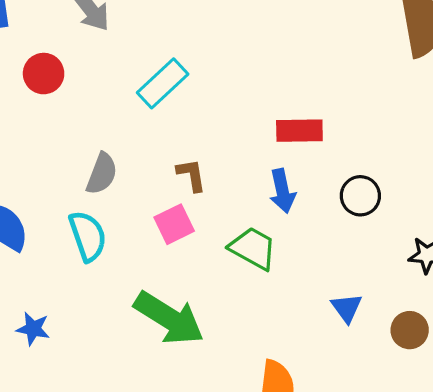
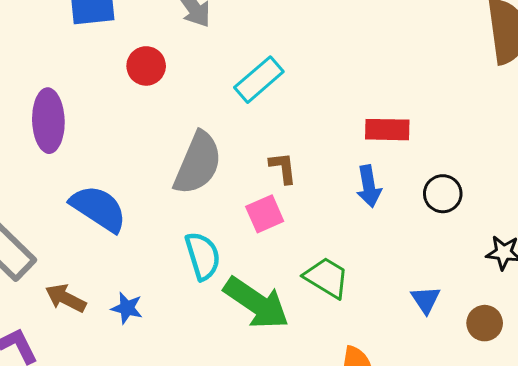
gray semicircle: (102, 174) -> (198, 163), size x1.6
cyan semicircle: (88, 236) -> (203, 256), moved
green trapezoid: (253, 248) -> (326, 278), moved

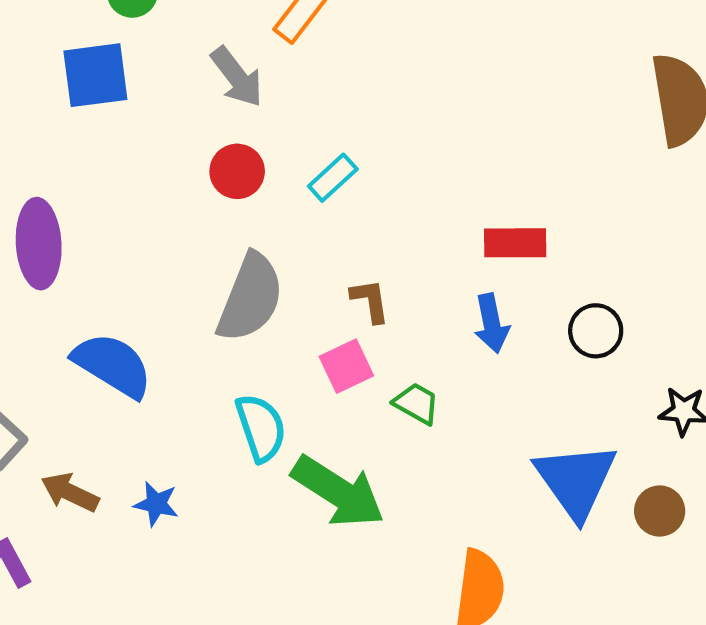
red circle: (146, 66) -> (237, 171), moved
cyan rectangle: (259, 80) -> (333, 178), size x0.7
green trapezoid: (326, 278) -> (416, 403), moved, size x0.7
blue triangle: (426, 300) -> (576, 480), size x2.0

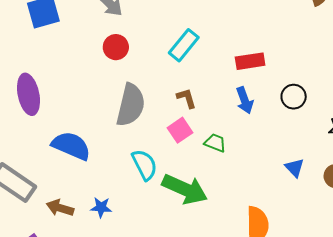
cyan rectangle: (333, 178) -> (184, 45), moved, size x1.4
blue triangle: (576, 480) -> (295, 168), size x0.5

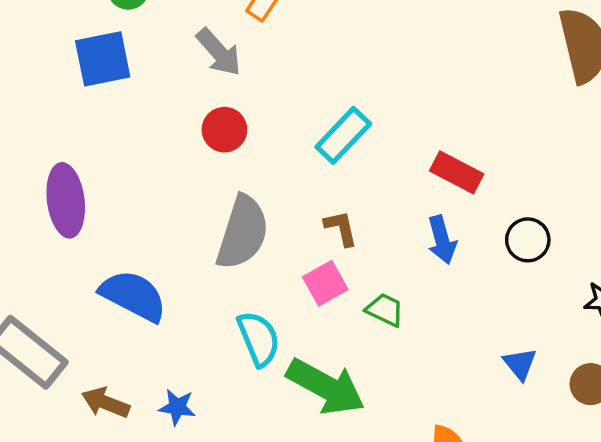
red rectangle: (250, 61) -> (457, 172), turned 32

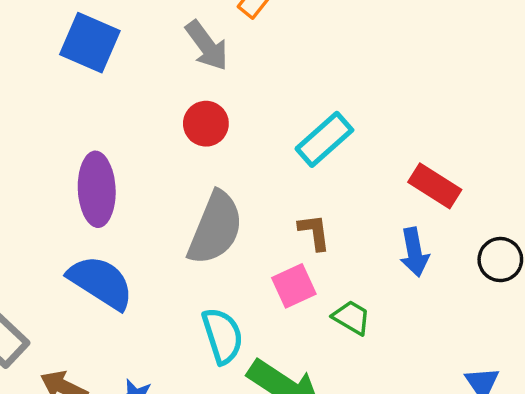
blue square: (103, 59) -> (90, 43), turned 30
purple ellipse: (66, 200) -> (97, 189), moved

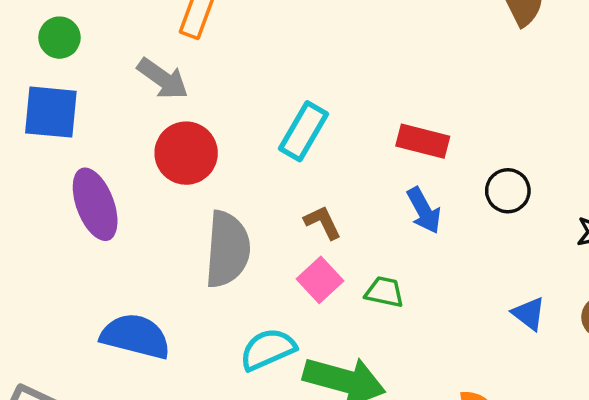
red circle: (206, 124) -> (186, 153), size x1.4
purple ellipse: (97, 189) -> (95, 204), moved
cyan semicircle: (223, 336) -> (268, 349), turned -78

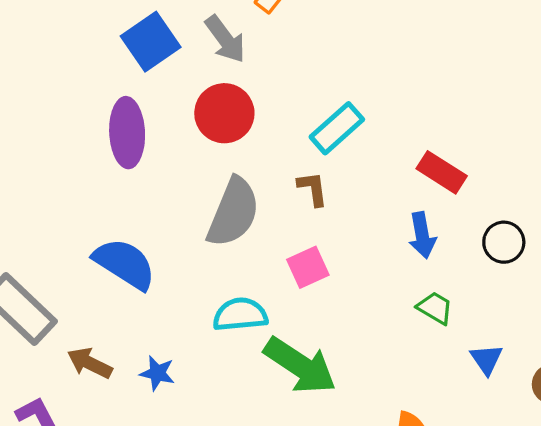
blue square: (51, 112) -> (151, 42), moved, turned 32
brown L-shape: (323, 222) -> (313, 189), moved
green trapezoid: (384, 292) -> (435, 308), moved

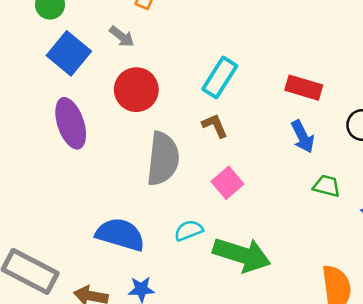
gray arrow: (225, 39) -> (122, 36), size x0.7
blue semicircle: (125, 264) -> (120, 234), moved
cyan semicircle: (240, 315) -> (189, 230), size x0.7

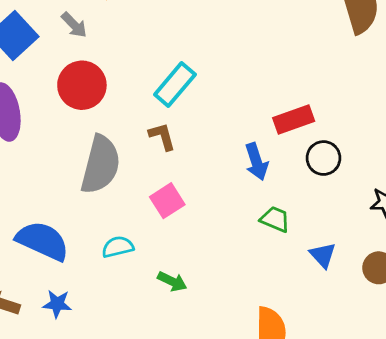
red rectangle: (304, 88) -> (294, 120), moved, turned -44
green arrow: (242, 255) -> (172, 281), size x0.5

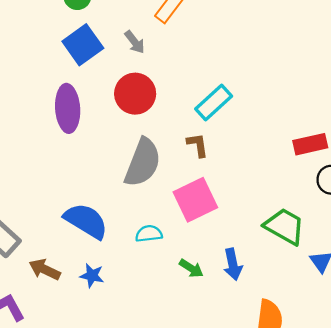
blue arrow: (256, 162) -> (233, 264), moved
pink square: (167, 201) -> (195, 200), size x1.5
green trapezoid: (275, 219) -> (284, 226), size x1.6

